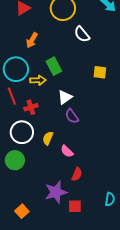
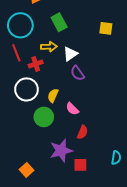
yellow arrow: (38, 80) -> (49, 47), moved
green circle: (15, 160) -> (44, 117), moved

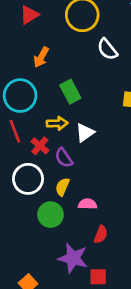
red cross: (36, 64) -> (40, 146), turned -32
purple semicircle: (77, 73) -> (64, 158), moved
pink semicircle: (72, 109) -> (88, 204), turned 136
purple star: (61, 151) -> (73, 258), turned 30

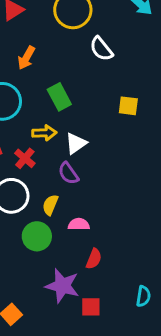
purple semicircle: (64, 158) -> (68, 173), moved

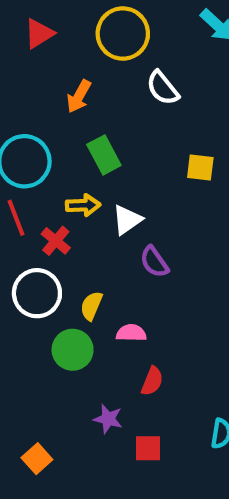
orange arrow: (26, 58) -> (79, 96), moved
purple semicircle: (68, 173) -> (154, 262), moved
purple star: (62, 286) -> (108, 419), size x0.6

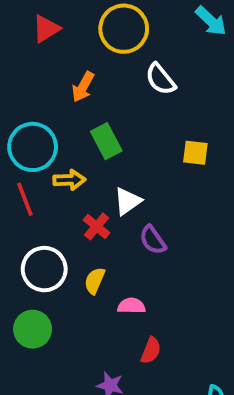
yellow arrow: (83, 205) -> (69, 180), moved
red cross: (56, 241) -> (97, 226), moved
green circle: (73, 350) -> (33, 329), moved

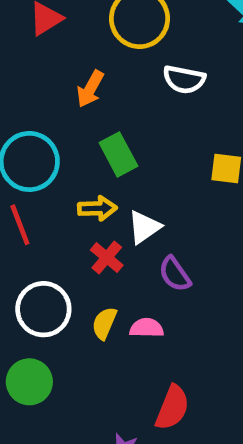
white semicircle: (161, 79) -> (184, 79), turned -40
yellow arrow: (69, 180) -> (97, 208), moved
pink semicircle: (131, 306) -> (147, 328), moved
red semicircle: (151, 350) -> (172, 408), size x1.4

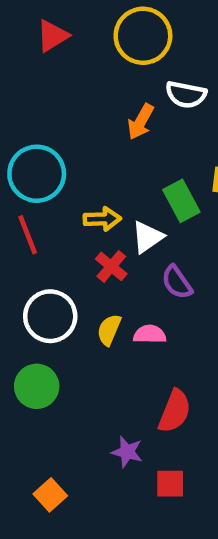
orange arrow: (90, 89) -> (141, 122), moved
green rectangle: (118, 154) -> (181, 201), moved

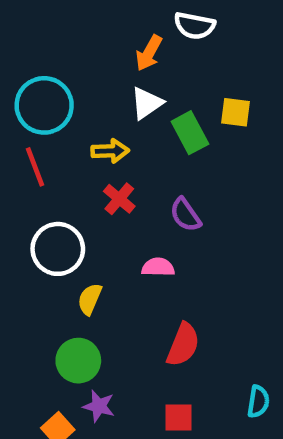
white triangle: (147, 237) -> (147, 103), moved
yellow semicircle: (109, 330) -> (90, 299), moved
green circle: (37, 386) -> (78, 361), moved
purple star: (127, 452) -> (99, 406), moved

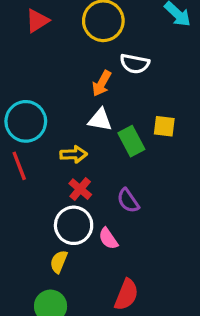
white triangle: (147, 103) -> (100, 120), turned 45
white circle: (58, 249) -> (74, 225), moved
pink semicircle: (158, 267) -> (108, 239), turned -125

